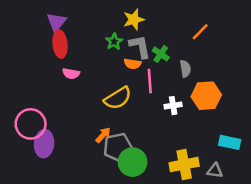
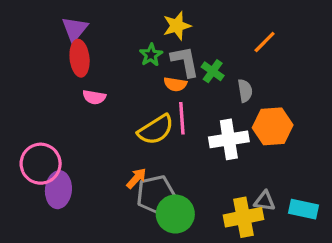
pink line: (150, 81) -> (182, 118), moved
white cross: (173, 106) -> (229, 139), size x1.6
cyan rectangle: (230, 142) -> (304, 209), moved
gray triangle: (215, 171) -> (265, 201), moved

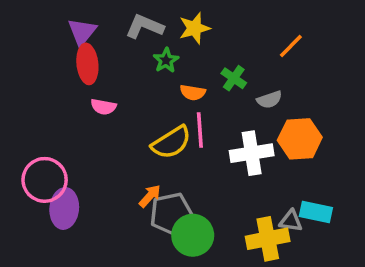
gray L-shape: (185, 61) -> (145, 26), moved, turned -56
gray semicircle: (245, 91) -> (269, 100), turned 80
cyan rectangle: (304, 209) -> (316, 212), moved

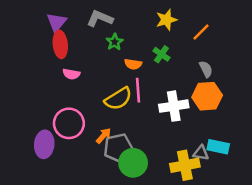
yellow star: (194, 28) -> (166, 20), moved
gray semicircle: (269, 100) -> (206, 69), moved, turned -98
pink circle: (45, 180) -> (69, 123), moved

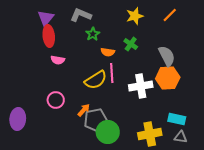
orange line: (201, 32) -> (170, 15), moved
gray semicircle: (206, 69) -> (167, 56), size x1.5
pink circle: (69, 123) -> (56, 100), size x0.7
purple ellipse: (44, 144) -> (18, 119), moved
gray triangle: (201, 153) -> (181, 137), moved

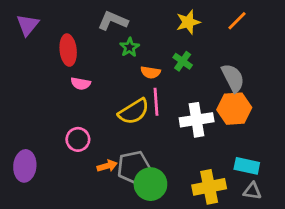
purple triangle: (46, 18) -> (28, 25), moved
orange arrow: (84, 110) -> (107, 166), moved, turned 32

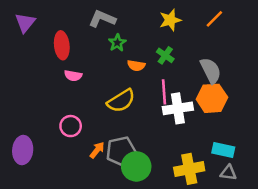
pink line: (156, 102) -> (164, 92), moved
orange arrow: (107, 166) -> (97, 150), turned -36

